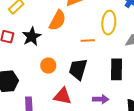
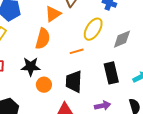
yellow ellipse: (109, 23) -> (93, 29), turned 40
black star: (32, 37) -> (31, 67), moved, turned -30

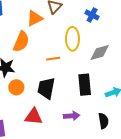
yellow ellipse: (93, 29) -> (72, 39), turned -40

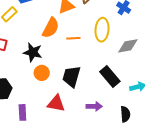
orange line: (53, 59) -> (73, 38), moved
black rectangle: (85, 85) -> (110, 76), turned -40

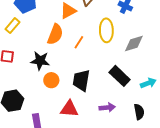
orange line: (73, 38) -> (79, 42), turned -48

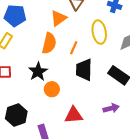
black star: (40, 61) -> (38, 72), turned -30
black trapezoid: (81, 80) -> (84, 70), moved

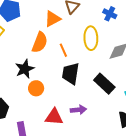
orange line: (74, 48) -> (63, 50), turned -56
purple arrow: (111, 108) -> (78, 110), moved

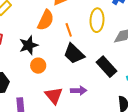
black trapezoid: (71, 73) -> (74, 54), turned -60
red triangle: (54, 117) -> (54, 96), turned 42

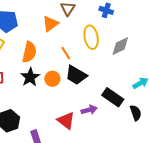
orange semicircle: (46, 20) -> (29, 52), moved
orange circle: (38, 66) -> (52, 79), moved
black rectangle: (107, 67) -> (113, 97), moved

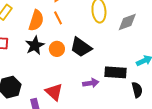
orange line: (66, 53) -> (58, 18), moved
black rectangle: (113, 97) -> (116, 72), turned -35
red triangle: (66, 120) -> (54, 92), moved

